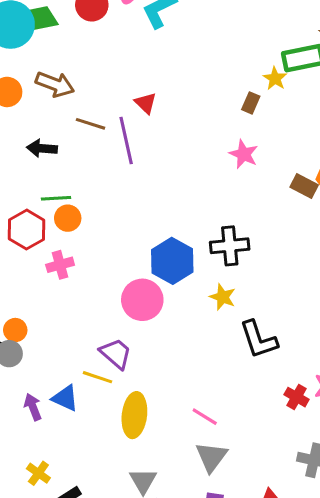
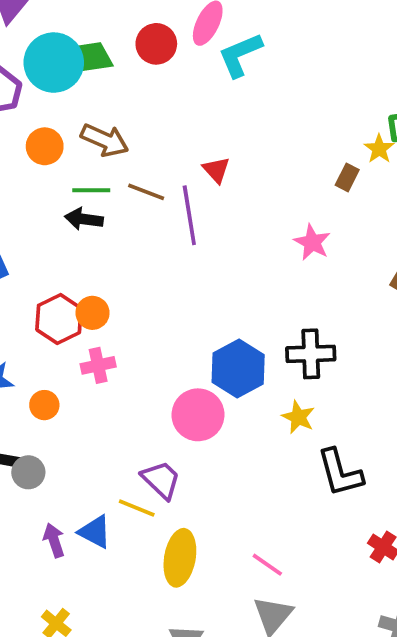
pink star: (244, 154) -> (312, 242), moved
green line: (56, 198) -> (91, 190), moved
orange circle: (68, 218) -> (92, 313), moved
orange circle: (15, 330) -> (44, 405), moved

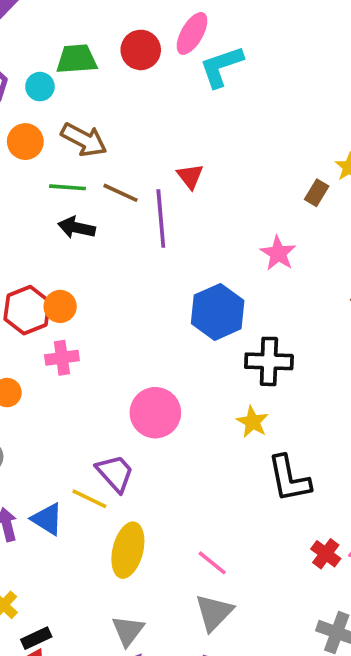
cyan circle: (54, 63) -> (40, 87), moved, size x0.5
black arrow: (84, 219) -> (77, 228), moved
blue hexagon: (238, 369) -> (218, 312), moved

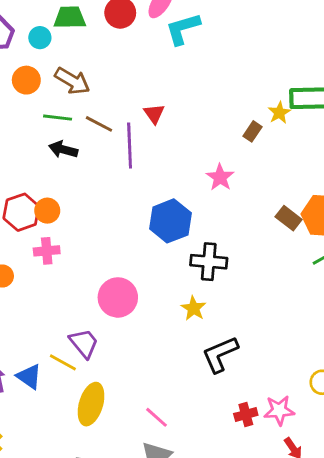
black L-shape: (289, 479) -> (220, 354), turned 75
red cross: (326, 554) -> (246, 414), turned 35

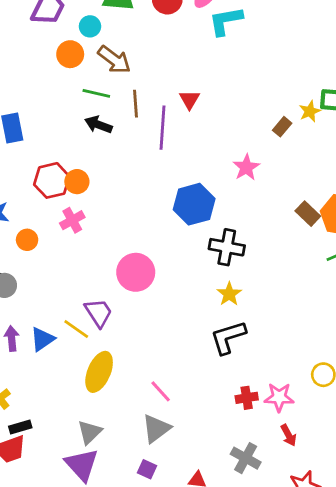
cyan circle: (40, 38) -> (90, 26), moved
brown line: (99, 124) -> (135, 104), turned 52
pink cross: (47, 251) -> (72, 220), turned -30
yellow star: (194, 308) -> (229, 294), moved
blue triangle: (29, 377) -> (42, 339), turned 44

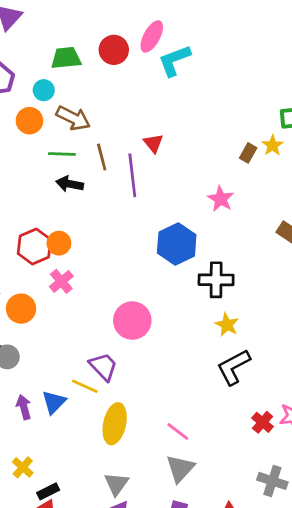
yellow star: (310, 111) -> (273, 145), moved
orange circle: (27, 240) -> (21, 309), size x1.4
red cross: (247, 398) -> (263, 422), turned -30

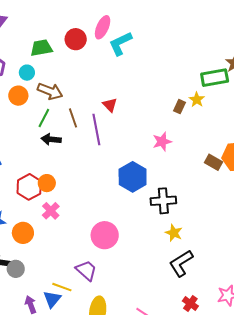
green line: (62, 154) -> (44, 118), turned -60
pink star: (221, 199) -> (162, 142), turned 30
yellow line: (85, 386) -> (62, 287), moved
red cross: (263, 422) -> (190, 303), moved

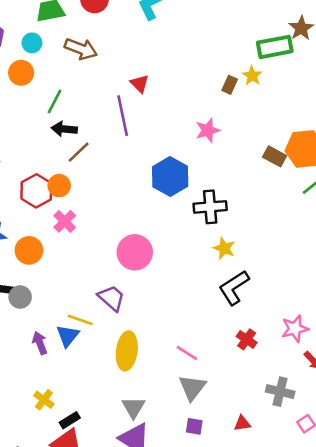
brown arrow: (50, 91) -> (81, 49), moved
brown line: (73, 118) -> (79, 152), moved, turned 66

